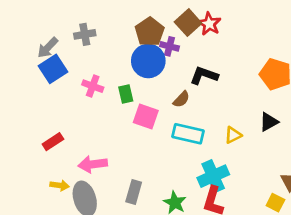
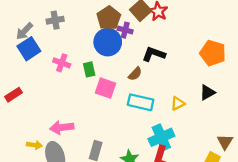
red rectangle: (53, 142) -> (14, 95), moved

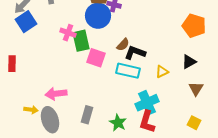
black L-shape: (154, 54) -> (135, 53), moved
pink cross: (62, 63) -> (68, 33), moved
green rectangle: (89, 69) -> (81, 41), size x1.5
red rectangle: (14, 95) -> (12, 64), turned -56
brown triangle: (225, 142) -> (196, 89), moved

